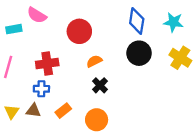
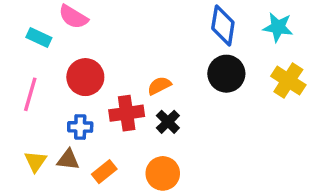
cyan rectangle: (14, 29) -> (39, 38), turned 35
red circle: (79, 31) -> (85, 77), moved
red cross: (47, 63) -> (127, 113), moved
orange rectangle: (63, 111) -> (104, 172), moved

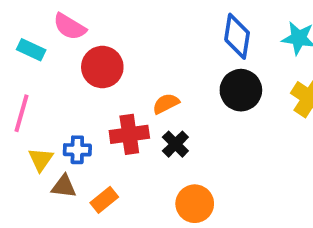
red circle: (85, 77) -> (102, 67), moved
yellow triangle: (35, 161) -> (41, 159), moved
orange circle: (163, 173) -> (195, 204), moved

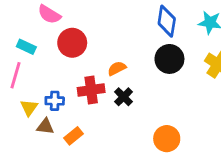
cyan rectangle: (31, 50) -> (26, 47), moved
orange circle: (195, 204) -> (167, 139), moved

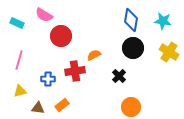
cyan rectangle: (26, 47) -> (17, 23), moved
black cross: (124, 97) -> (119, 76), moved
yellow triangle: (29, 108) -> (20, 91), moved, turned 40
brown triangle: (45, 126) -> (38, 108), moved

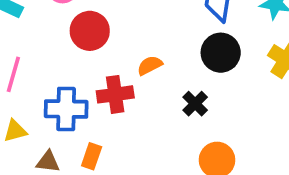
blue cross: (48, 79) -> (66, 109), size x1.6
orange rectangle: (62, 105) -> (92, 156), turned -32

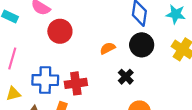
orange semicircle: (150, 65) -> (108, 48), moved
red cross: (115, 94) -> (76, 83), moved

